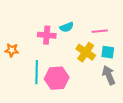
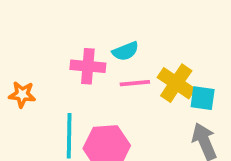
pink line: (100, 31) -> (135, 83), moved
yellow cross: (86, 52) -> (176, 83), moved

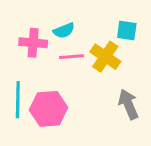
cyan square: (203, 98) -> (127, 31), moved

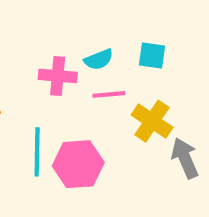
cyan square: (127, 31) -> (152, 55), moved
yellow cross: (105, 57) -> (152, 121), moved

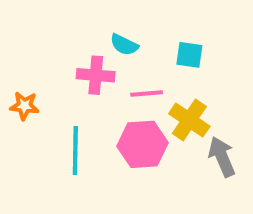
cyan semicircle: (99, 60) -> (124, 45), moved, turned 48
pink hexagon: (78, 164) -> (143, 144), moved

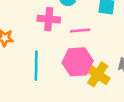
yellow cross: (189, 120) -> (98, 74), moved

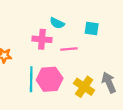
pink hexagon: (78, 62) -> (50, 79), moved

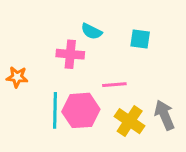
pink line: (69, 49) -> (114, 85), moved

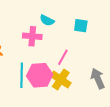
pink line: (114, 85) -> (63, 57), turned -56
yellow cross: (130, 121) -> (61, 80), moved

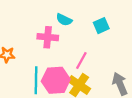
cyan square: (81, 26) -> (101, 26), turned -32

